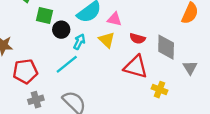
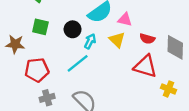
green square: (45, 15) -> (40, 27), moved

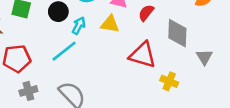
red semicircle: (147, 39) -> (146, 13), moved, turned 112
yellow triangle: (117, 40) -> (110, 24), turned -35

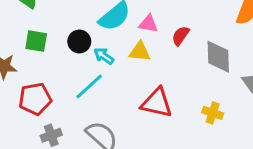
cyan arrow: (79, 26) -> (104, 56), turned -78
red triangle: (142, 55) -> (157, 103), moved

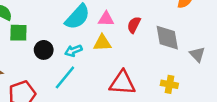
green square: (36, 41) -> (18, 33), moved
black circle: (79, 42) -> (44, 50), moved
cyan arrow: (104, 56) -> (73, 51), turned -49

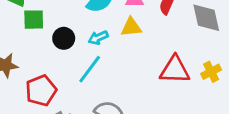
red triangle: (122, 83) -> (175, 70), moved
yellow cross: (169, 84) -> (211, 72), turned -35

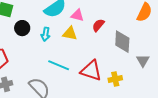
cyan arrow: (98, 38) -> (46, 34), turned -72
cyan line: (90, 69) -> (59, 65), moved, turned 60

